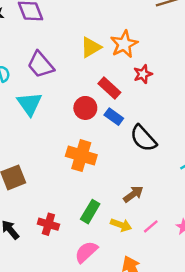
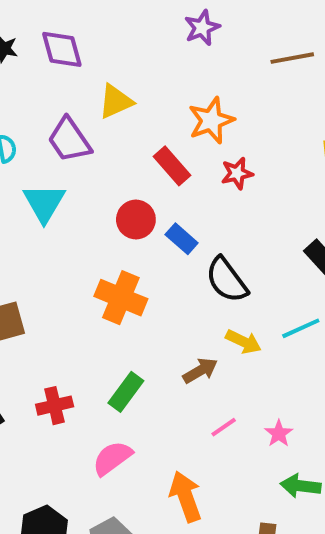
yellow triangle: (91, 47) -> (116, 101), moved
red rectangle: (109, 88) -> (172, 166), moved
red cross: (48, 224) -> (55, 406), turned -36
yellow arrow: (121, 225) -> (243, 342), moved

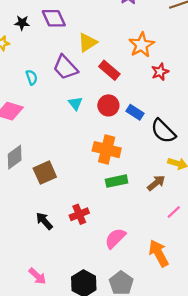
red rectangle: (172, 166) -> (109, 70), moved
cyan triangle: (44, 203) -> (75, 103), moved, size x0.6
green rectangle: (126, 392) -> (117, 181), moved, turned 50

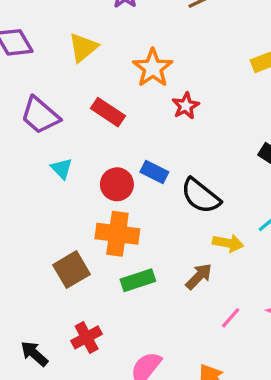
yellow triangle: (88, 42) -> (83, 47), moved
red circle: (108, 105) -> (117, 184), moved
brown square: (45, 173) -> (71, 270), moved

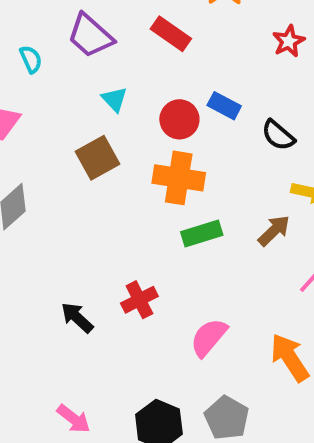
red star: (186, 106) -> (289, 41), moved
black semicircle: (201, 196) -> (278, 135), size x0.7
brown square: (71, 270) -> (98, 158), moved

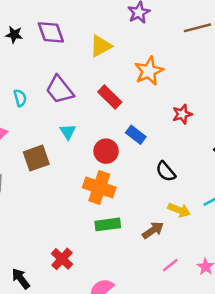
blue rectangle: (224, 106) -> (136, 135), moved
brown square: (98, 158) -> (36, 158), moved
red cross: (139, 300) -> (62, 259), turned -30
black arrow: (77, 318) -> (21, 279), moved

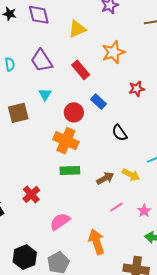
yellow arrow: (179, 210) -> (131, 175), moved

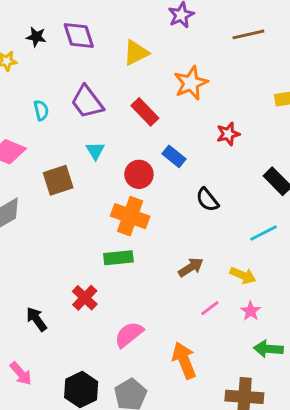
green rectangle: (70, 170) -> (118, 258), moved
yellow arrow: (131, 175) -> (243, 275), moved

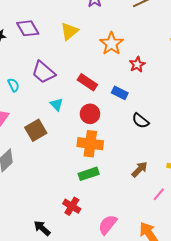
red rectangle: (145, 112) -> (87, 82), moved
red star: (228, 134) -> (137, 65), moved
blue rectangle: (174, 156) -> (120, 93), moved

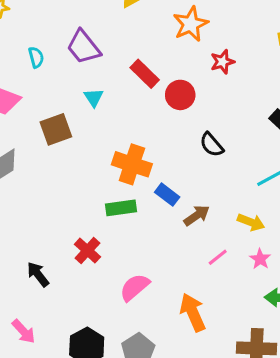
blue rectangle: (120, 93) -> (167, 195), moved
red circle: (90, 114) -> (180, 95), moved

